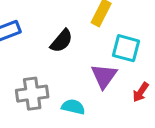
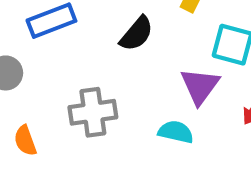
cyan semicircle: (73, 107) -> (176, 132), moved

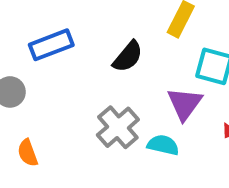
gray cross: (93, 112) -> (118, 127), moved, turned -33

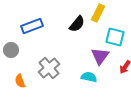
black semicircle: (128, 57) -> (77, 24), moved
gray cross: (118, 127) -> (49, 68), moved

